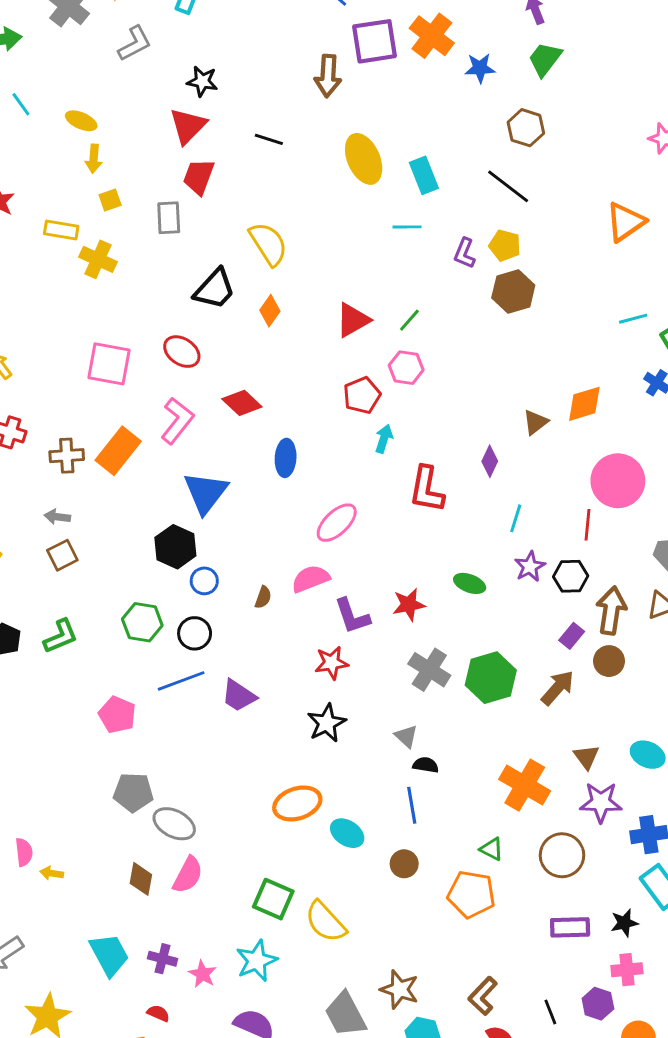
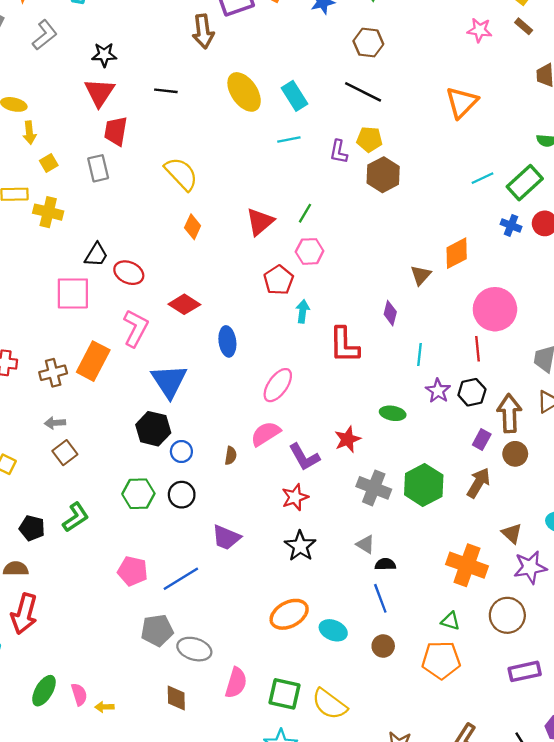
black trapezoid: (215, 289) -> (96, 255), moved, size x0.7
blue line: (181, 681) -> (181, 579), moved
pink semicircle: (188, 875) -> (236, 683), moved

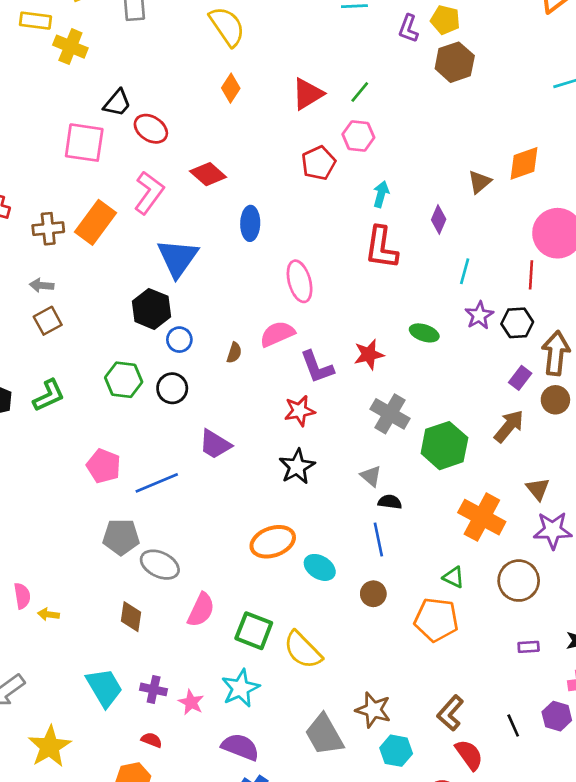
cyan arrow: (303, 311) -> (381, 194), moved
pink ellipse: (278, 385) -> (300, 281), turned -60
green hexagon: (424, 485) -> (444, 446), moved
purple rectangle: (525, 671) -> (529, 647), size x0.6

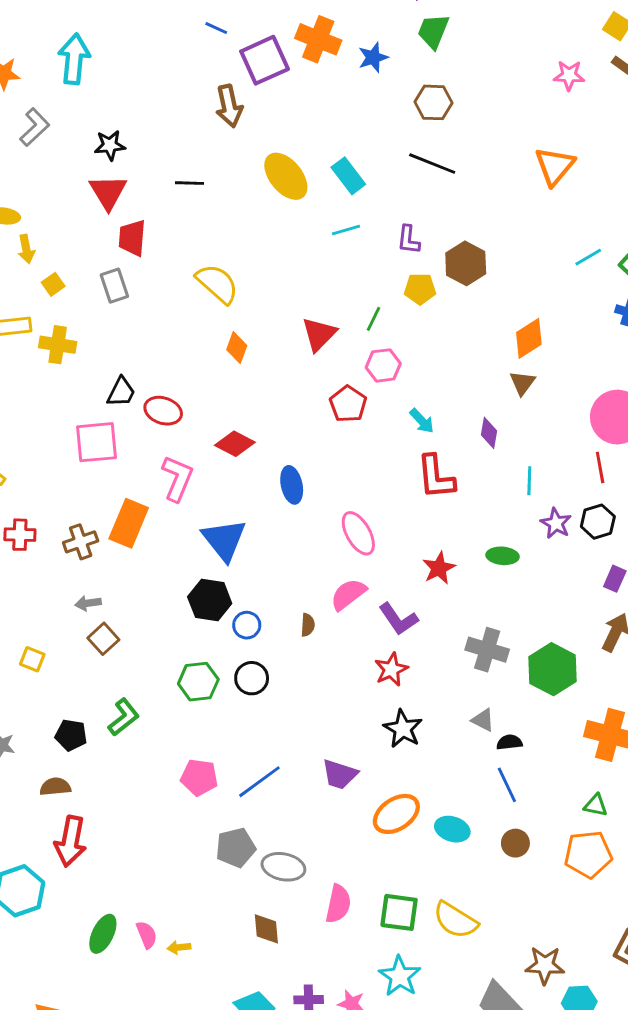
yellow pentagon: (445, 20) -> (420, 289), moved
orange diamond: (524, 163) -> (529, 338), moved
cyan arrow: (381, 194) -> (422, 421), turned 135
red star: (369, 354) -> (439, 568), moved
purple trapezoid: (215, 444) -> (340, 774), moved

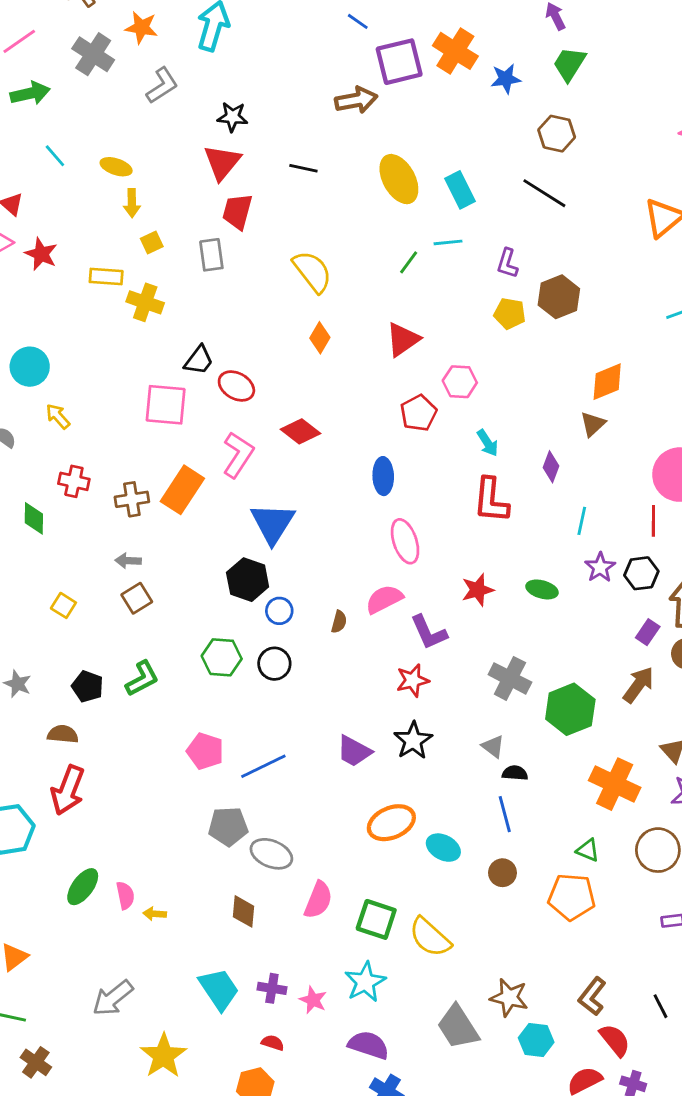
brown arrow: (229, 106) -> (356, 100), turned -99
green line: (374, 319) -> (409, 262), moved
blue ellipse: (292, 485) -> (383, 476), moved
purple trapezoid: (340, 774) -> (354, 751), moved

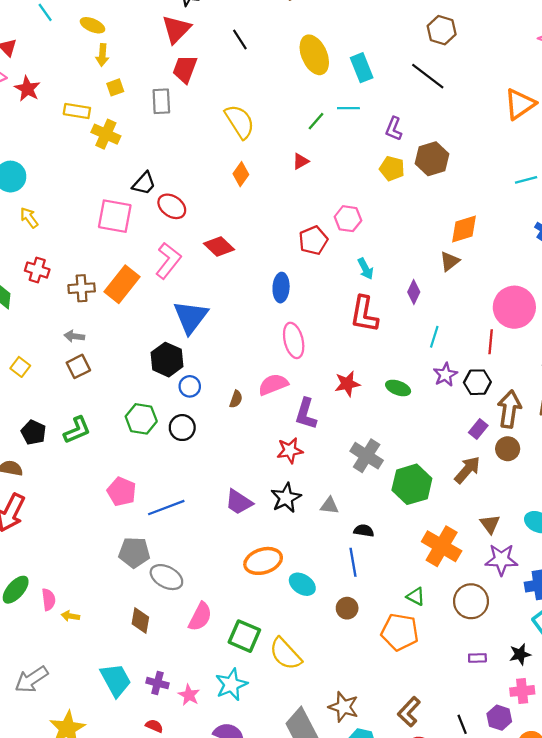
black line: (303, 168) -> (240, 40), turned 40
red triangle: (403, 339) -> (301, 161), moved, size x0.6
purple L-shape: (429, 632) -> (306, 414), turned 36
gray triangle: (493, 746) -> (329, 506), moved, turned -36

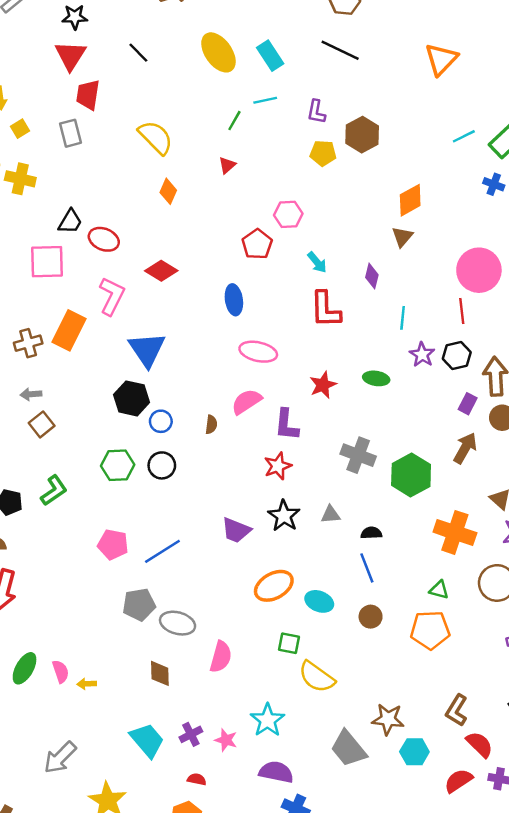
pink ellipse: (294, 340) -> (258, 352), turned -52
green square: (244, 636) -> (289, 643), moved, size x0.7
purple cross: (157, 683) -> (191, 734), turned -30

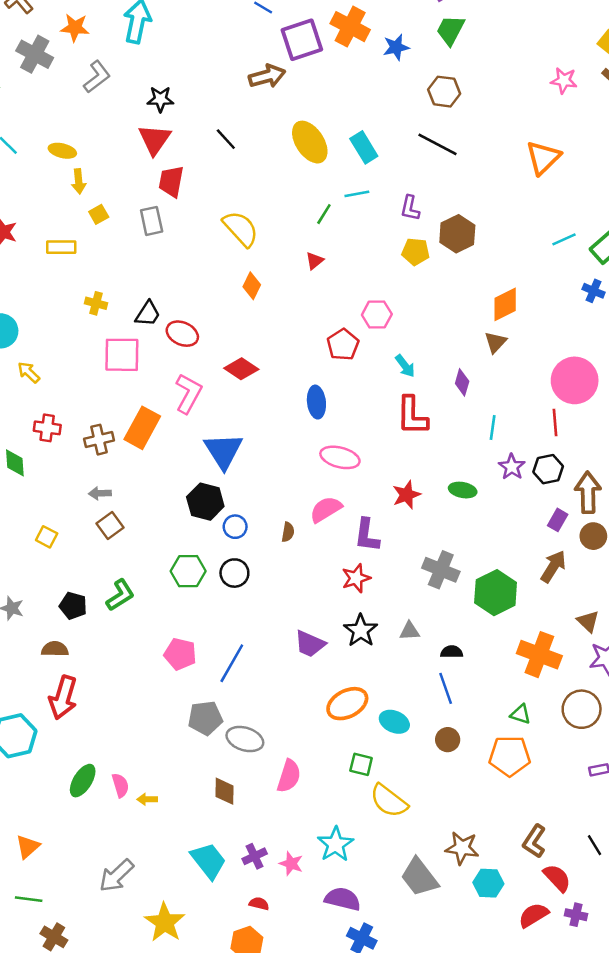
yellow cross: (20, 179) -> (96, 303), moved, size x0.7
blue line: (162, 551) -> (232, 663), turned -30

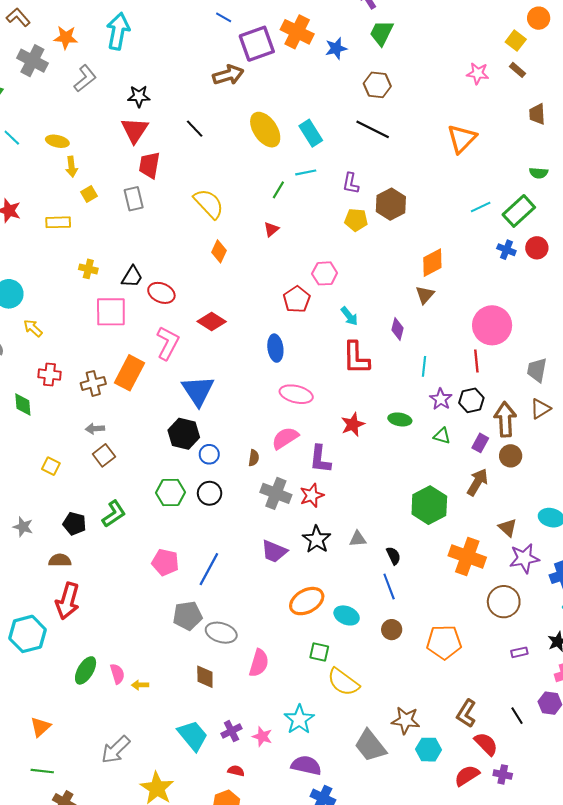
gray cross: (441, 570) -> (276, 493), moved
black semicircle: (452, 652) -> (393, 556), turned 66
green triangle: (520, 714) -> (442, 436), moved

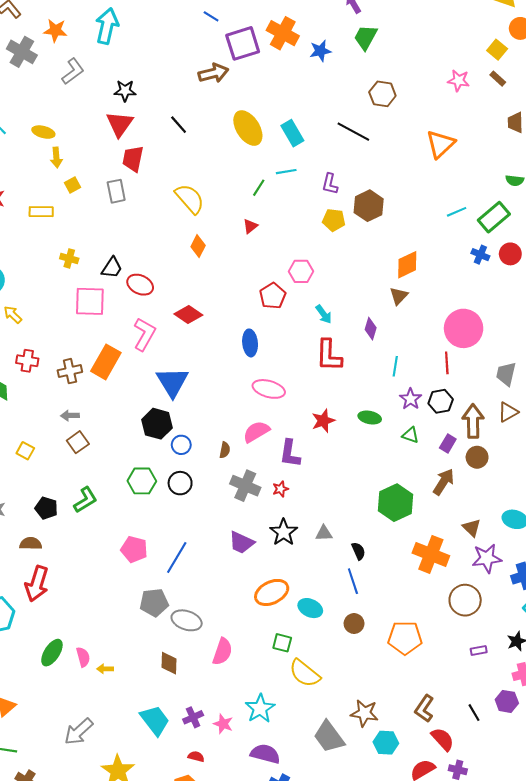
brown hexagon: (377, 85) -> (382, 94), moved
red star: (312, 495) -> (280, 489), size x0.7

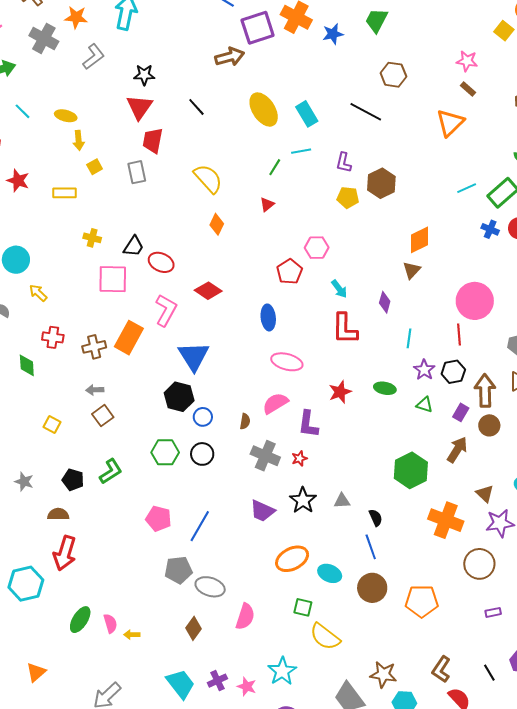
brown rectangle: (498, 79) -> (468, 89), moved
brown circle: (354, 624) -> (372, 588), size x1.5
brown diamond: (169, 663) -> (194, 628), turned 35

